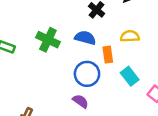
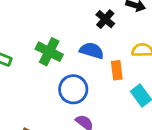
blue circle: (87, 74) -> (73, 89), moved

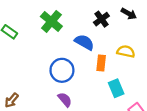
green cross: (49, 52) -> (51, 21), moved

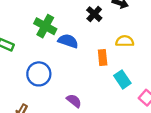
blue semicircle: (84, 42) -> (68, 41), moved
blue circle: (62, 70) -> (39, 74), moved

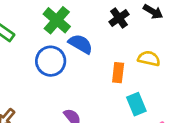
blue circle: (39, 74) -> (51, 61), moved

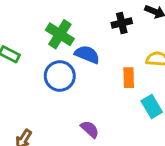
black cross: (119, 18) -> (122, 23), turned 30

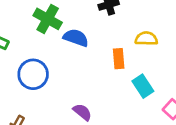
blue circle: (60, 76) -> (33, 74), moved

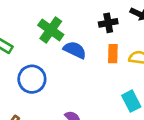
orange rectangle: (119, 59) -> (113, 54), moved

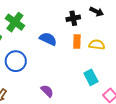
green cross: (51, 30) -> (15, 22), moved

